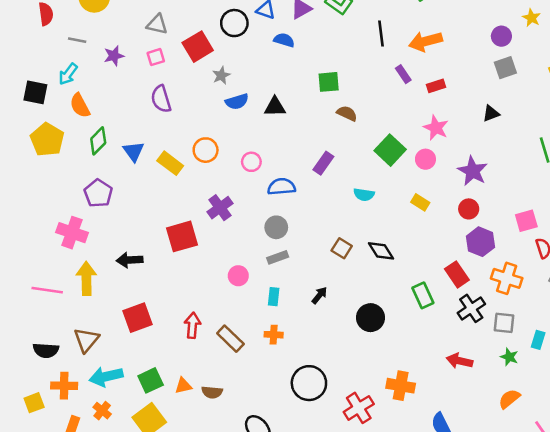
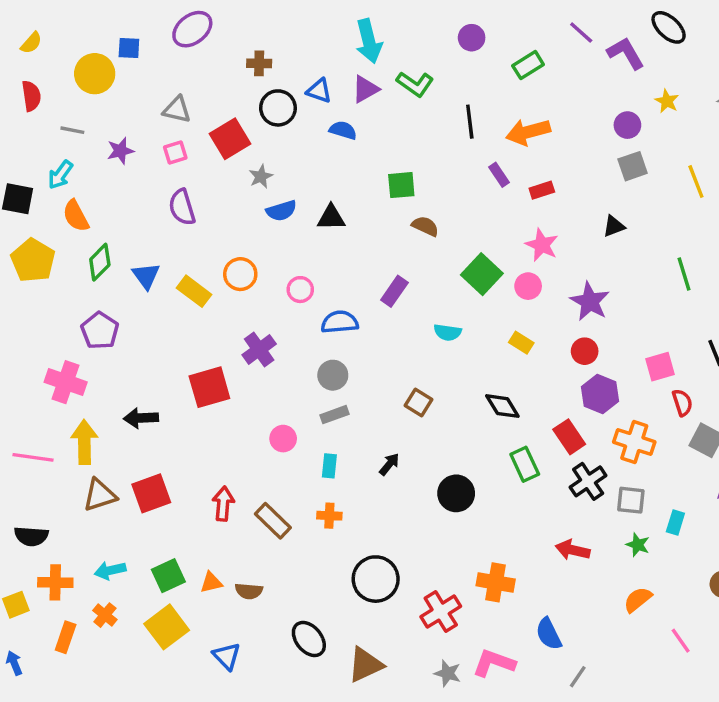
black diamond: (381, 251) -> (502, 406), moved
brown triangle: (86, 340) -> (100, 495), moved, turned 32
cyan arrow: (106, 377) -> (110, 570), size x0.7

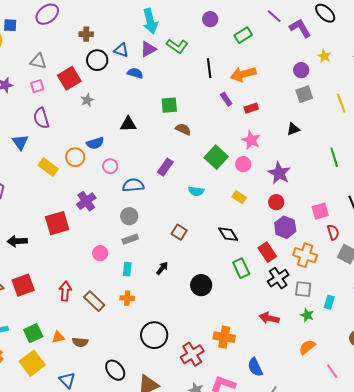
blue semicircle: (281, 211) -> (95, 143), moved
blue triangle: (146, 276) -> (20, 142), moved

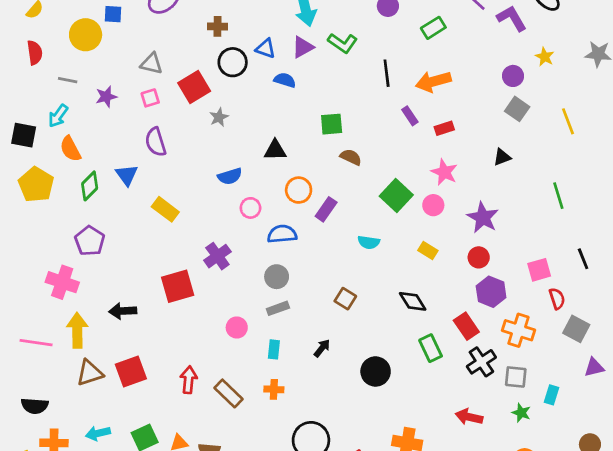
gray square: (304, 94) -> (517, 109), turned -36
orange circle: (75, 157) -> (299, 190), moved

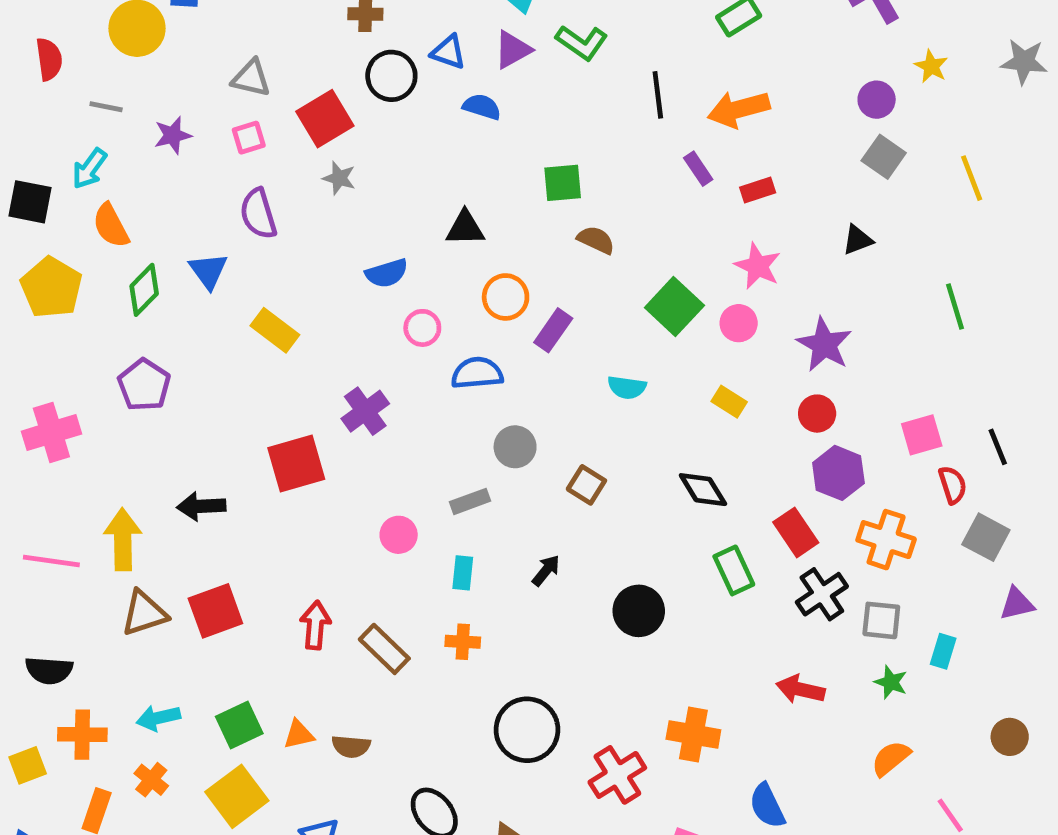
gray star: (219, 117) -> (339, 178), moved, turned -30
black line: (583, 259) -> (998, 447), moved
gray circle: (277, 277) -> (515, 447), moved
pink cross: (62, 282) -> (51, 433), moved, turned -36

